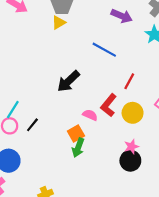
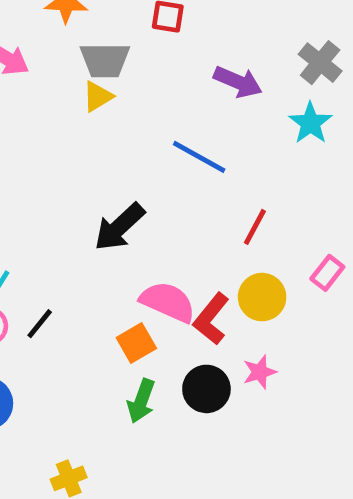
red L-shape: (109, 105) -> (211, 319), moved
pink semicircle: (90, 115) -> (168, 302), size x1.6
green arrow: (78, 148) -> (141, 401), moved
black circle: (130, 161) -> (206, 389), moved

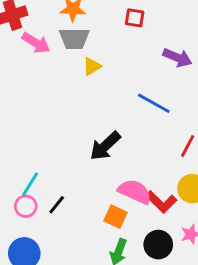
gray trapezoid: (105, 60) -> (74, 38), moved
red L-shape: (211, 319) -> (161, 202), turned -84
orange square: (136, 343) -> (116, 217), turned -35

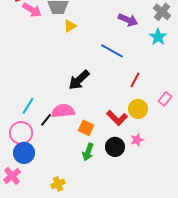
pink semicircle: (135, 192) -> (63, 111), moved, turned -30
pink circle: (26, 206) -> (21, 133), moved, size x1.5

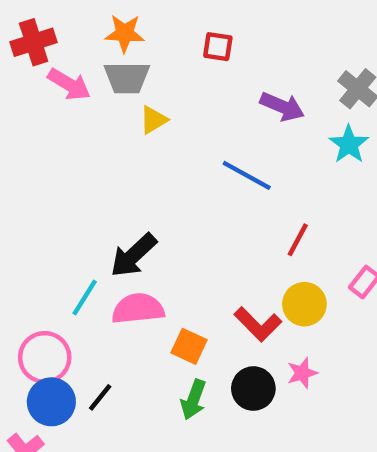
black arrow: (79, 80) -> (133, 255), moved
cyan line: (28, 106) -> (85, 297), moved
black line: (46, 120) -> (100, 397), moved

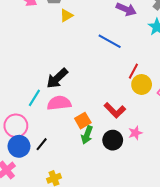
yellow circle: (304, 304) -> (142, 84), moved
orange square: (189, 346) -> (83, 121), turned 35
green arrow: (193, 400) -> (87, 135), moved

